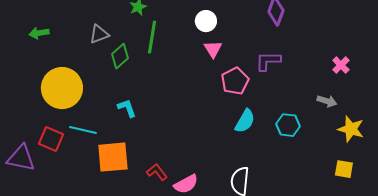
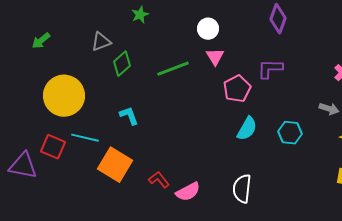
green arrow: (39, 33) -> (41, 41), turned -30
green line: (152, 37) -> (173, 69), moved, turned 60
orange square: (113, 157) -> (115, 165), turned 36

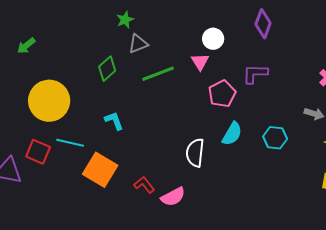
white circle: (208, 29) -> (213, 39), moved
gray triangle: (101, 42) -> (138, 44), moved
white semicircle: (242, 189) -> (195, 153), moved

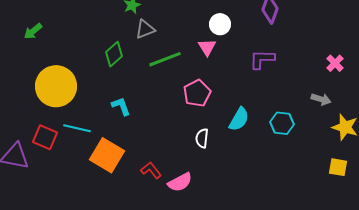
pink pentagon: (222, 94) -> (197, 93), moved
white semicircle: (195, 153) -> (202, 138), size x0.7

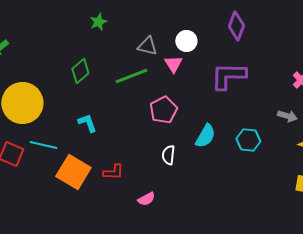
gray triangle: (145, 29) -> (147, 46), moved, turned 35
purple L-shape: (262, 59) -> (228, 76), size x1.4
red L-shape: (151, 170) -> (113, 172), moved, turned 130
pink semicircle: (180, 182) -> (146, 199), size x0.7

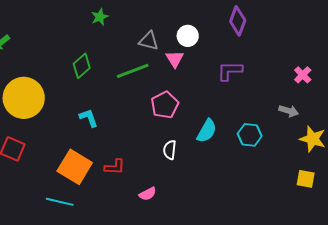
purple L-shape: (228, 76) -> (230, 71), size x0.7
cyan line: (43, 145) -> (60, 202), moved

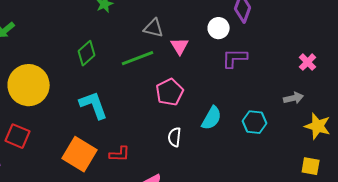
white circle: (188, 36) -> (219, 28), moved
gray arrow: (289, 111) -> (294, 98), turned -30
cyan L-shape: (89, 118) -> (94, 105), size x1.5

